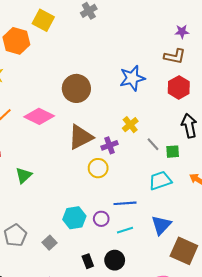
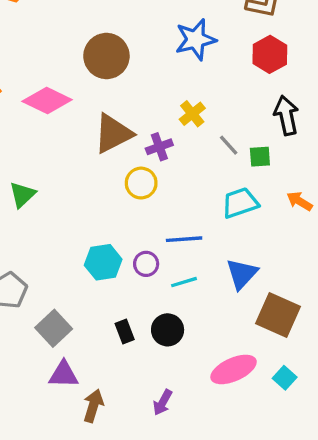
gray square: (49, 243) -> (54, 328), moved, size x1.5

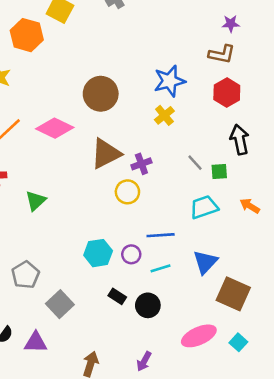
yellow cross: (192, 114) -> (164, 115), moved
black rectangle: (125, 332) -> (117, 296), moved, turned -36
purple triangle: (64, 374) -> (36, 342), moved

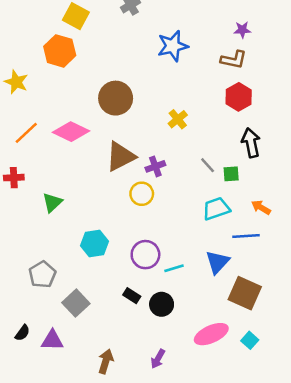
orange hexagon: (27, 35) -> (60, 51), moved
blue star: (170, 81) -> (173, 46), moved
blue line: (161, 235) -> (246, 236), moved
cyan hexagon: (98, 253) -> (95, 243), moved
purple circle: (131, 254) -> (145, 255), size x1.5

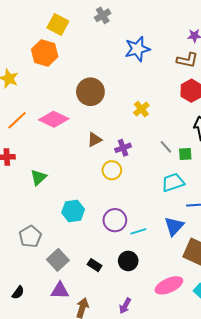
brown triangle: (121, 156) -> (95, 140), size x0.6
black rectangle: (132, 296) -> (95, 265), moved
black semicircle: (22, 333) -> (18, 293), moved
purple triangle: (52, 340) -> (60, 291), moved

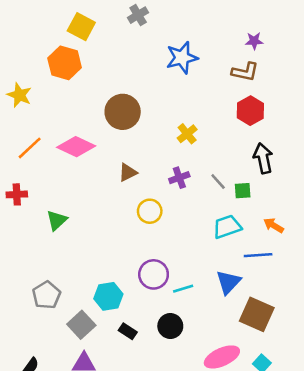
purple cross: (123, 148) -> (179, 178), moved
cyan hexagon: (73, 211) -> (108, 296), moved

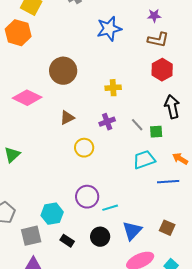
purple star: (254, 41) -> (154, 16), moved
yellow cross: (187, 134) -> (113, 88), turned 35
blue triangle: (228, 282) -> (132, 231), moved
brown square: (257, 314) -> (167, 228), size x0.6
gray square: (81, 325) -> (31, 236), turned 30

